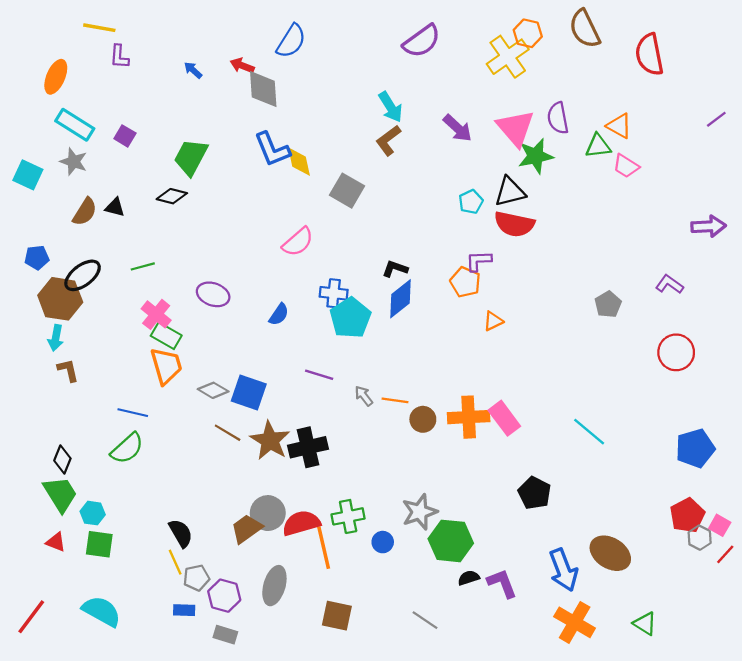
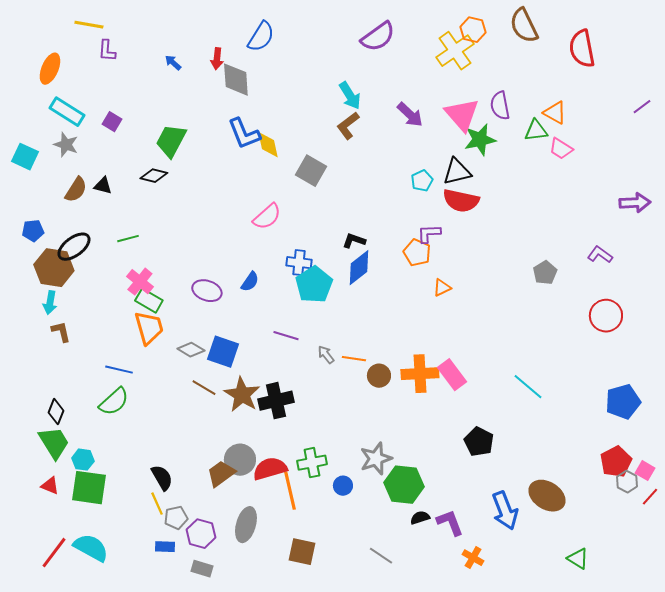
red arrow: (242, 66) -> (217, 59), turned -105
purple ellipse: (213, 294) -> (207, 291), moved
green square: (99, 544) -> (89, 488), size x1.4
red line: (31, 617) -> (54, 553), moved
orange cross: (575, 622) -> (473, 558), moved, size x0.6

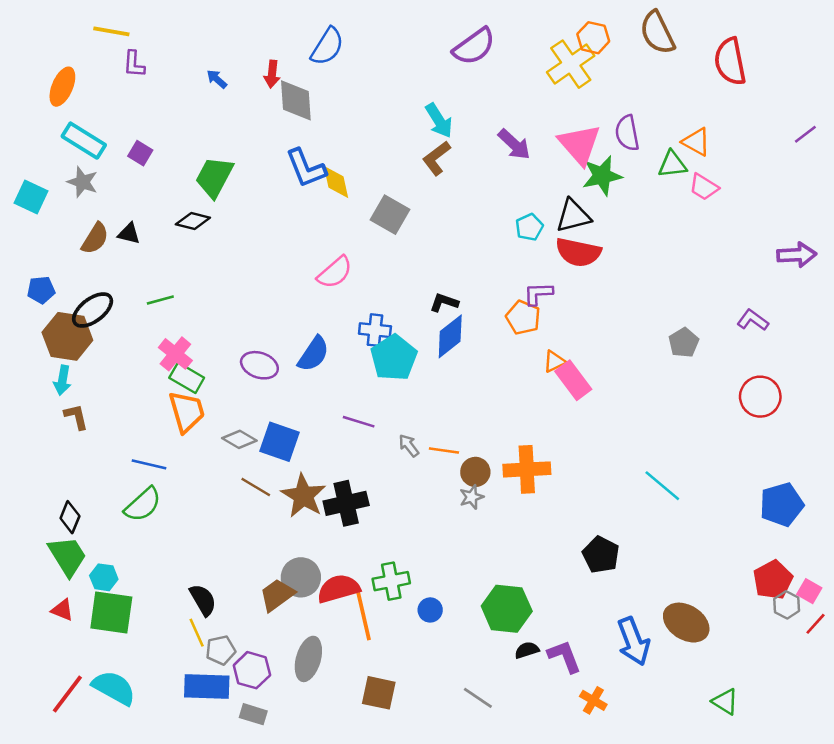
blue semicircle: (250, 282) -> (313, 354), size x1.4
pink rectangle: (452, 375) -> (573, 380), moved
gray star: (376, 459) -> (472, 497), moved, size x0.6
blue rectangle: (165, 547) -> (207, 687), size x1.8

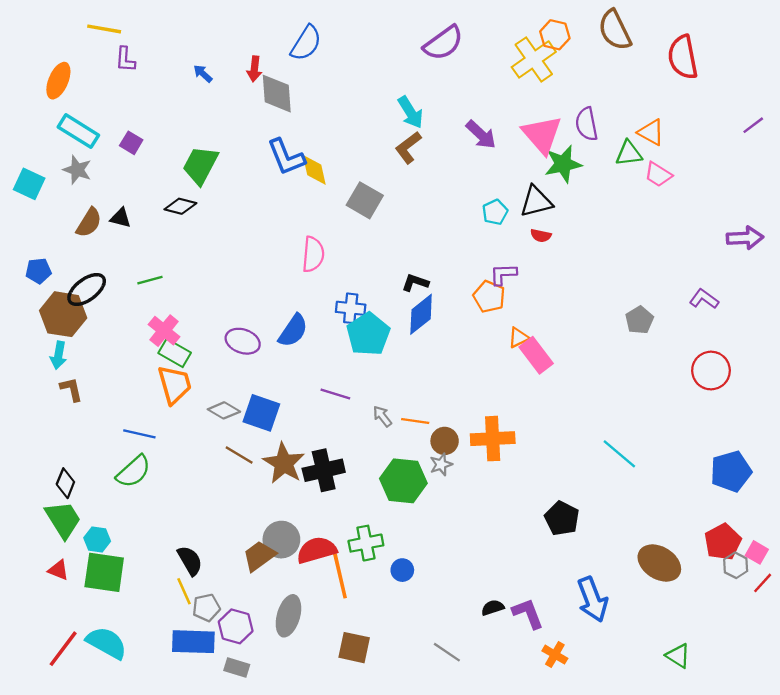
red semicircle: (578, 252) -> (541, 236), size x0.5
pink semicircle: (335, 272) -> (313, 254), turned -44
green hexagon: (507, 609) -> (403, 481), moved
brown ellipse: (686, 623) -> (659, 563), moved

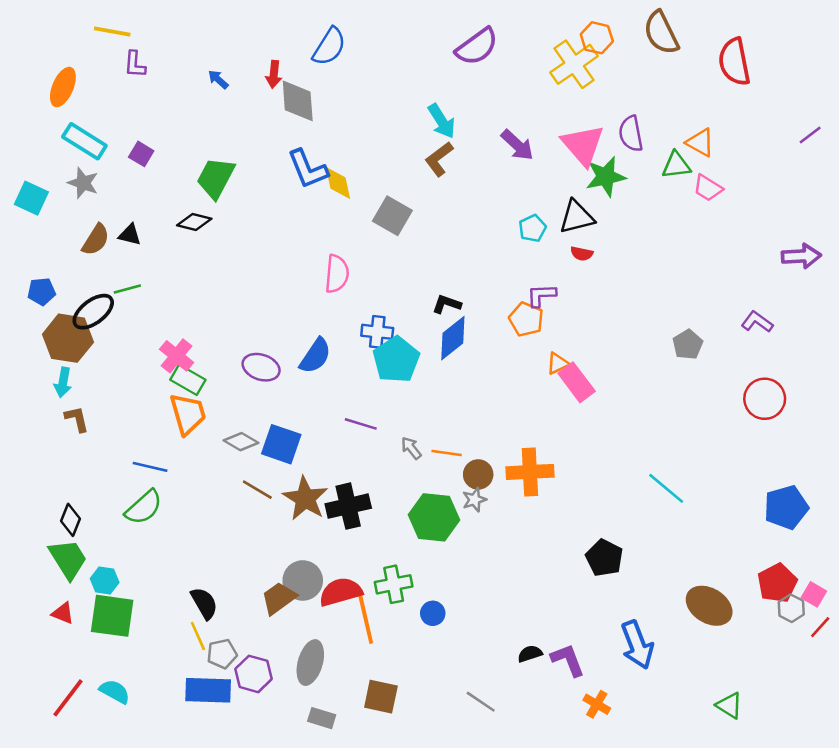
green line: (150, 280) -> (127, 289), moved
cyan semicircle: (107, 643) -> (115, 692), size x0.7
gray rectangle: (237, 667) -> (322, 718), moved

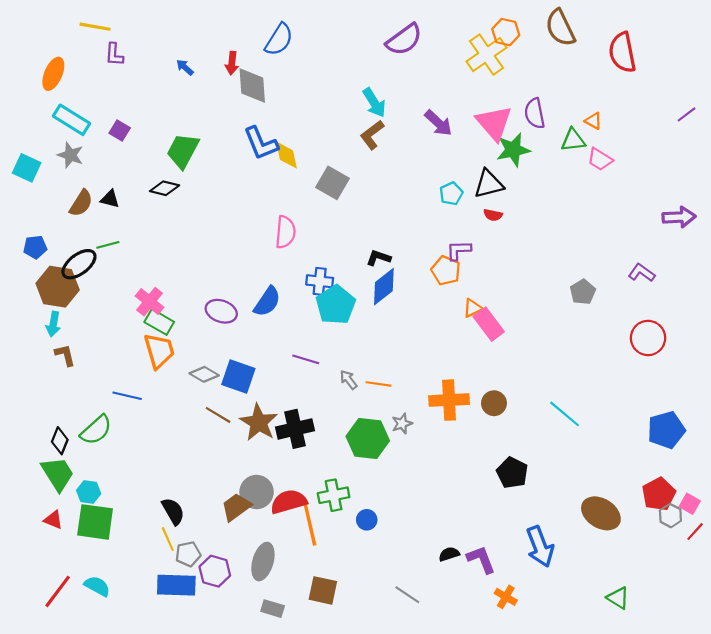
orange triangle: (700, 143) -> (593, 121), size x0.7
brown circle: (478, 474) -> (494, 403), moved
green semicircle: (144, 507) -> (96, 430), moved

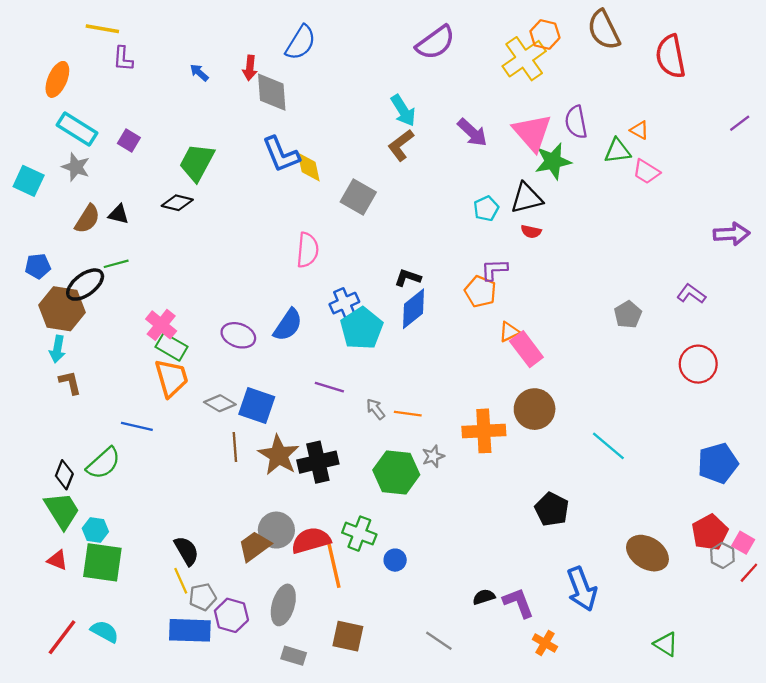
blue cross: (320, 281) -> (344, 303), turned -30
brown circle: (494, 403) -> (535, 409), moved, size x1.5
brown line: (218, 415) -> (235, 447), turned 55
green cross: (334, 495) -> (359, 534), turned 32

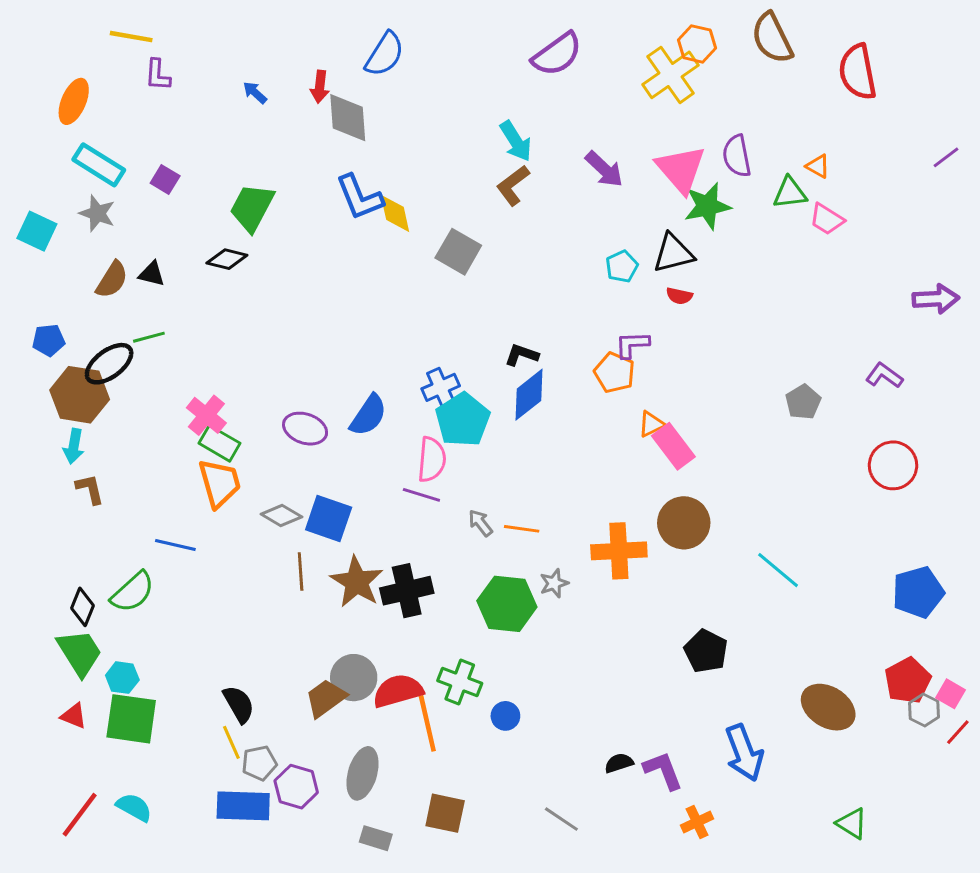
pink semicircle: (307, 250) -> (432, 460), moved
orange cross: (545, 643) -> (697, 822), turned 35

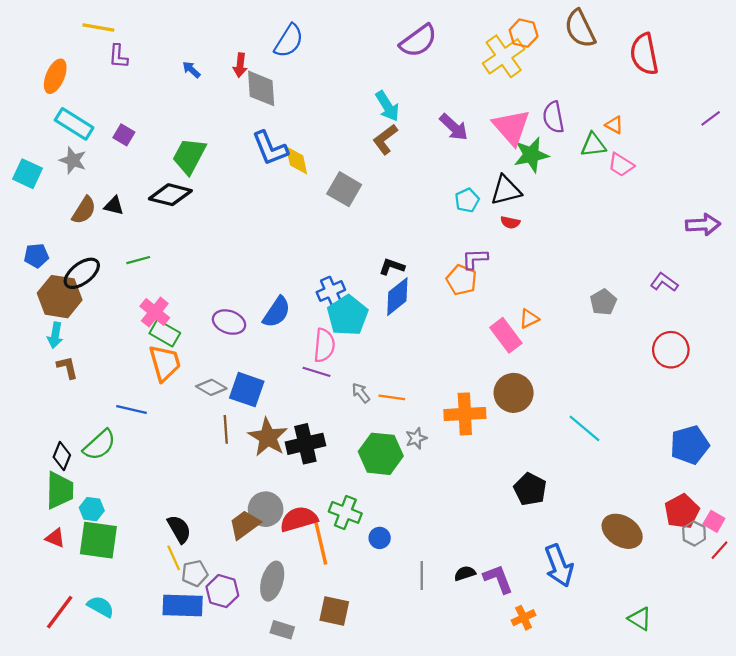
black diamond: (227, 259) -> (170, 195), size x1.4
green line: (149, 337) -> (138, 260), moved
orange triangle: (651, 424) -> (529, 319), moved
green trapezoid: (80, 653) -> (60, 490), turned 33
gray line: (561, 819) -> (422, 576), moved, turned 56

